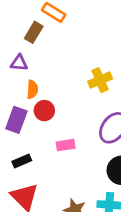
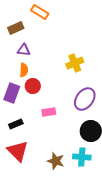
brown rectangle: (34, 32) -> (16, 28), moved, turned 35
purple triangle: (19, 63) -> (24, 50), moved

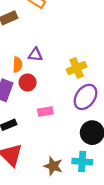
purple triangle: (24, 50) -> (35, 55), moved
yellow cross: (75, 63) -> (77, 68), moved

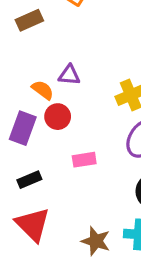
orange semicircle: (18, 65) -> (43, 90), turned -56

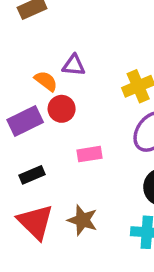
purple rectangle: (23, 128) -> (25, 121), turned 44
brown star: (96, 241) -> (82, 220), moved

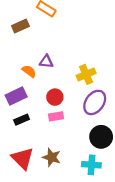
red circle: (62, 109) -> (55, 97), moved
black rectangle: (32, 175) -> (22, 120), moved

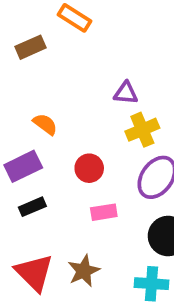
purple triangle: (46, 62) -> (126, 93), moved
pink rectangle: (56, 116) -> (104, 212), moved
brown star: (52, 157) -> (84, 271), turned 30

